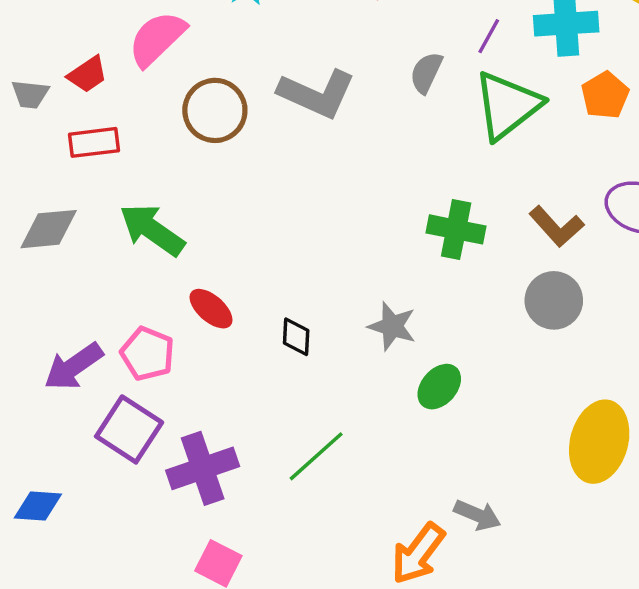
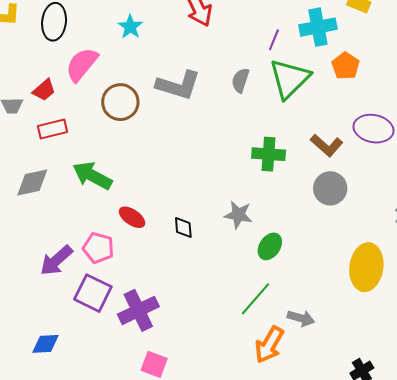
gray semicircle: (426, 73) -> (240, 80), moved
green line: (316, 456) -> (256, 299), moved

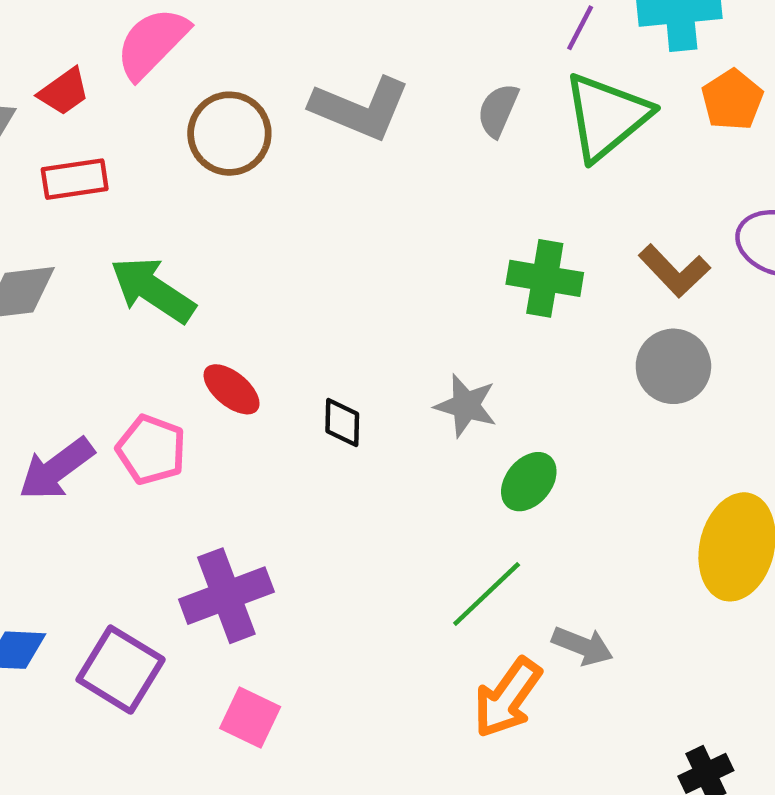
purple square: (93, 293) -> (121, 670), moved

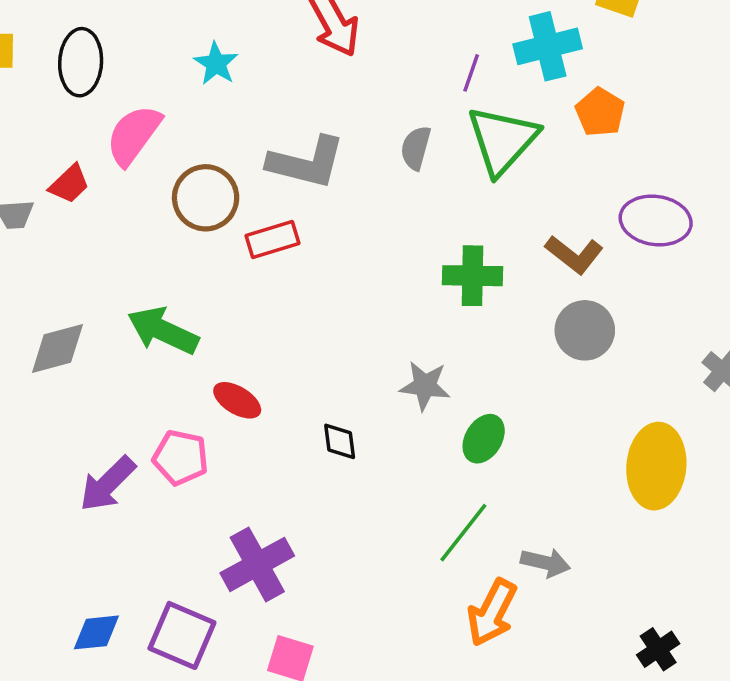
red rectangle: (75, 179) -> (272, 240), moved
black diamond: (342, 423) -> (340, 441), moved

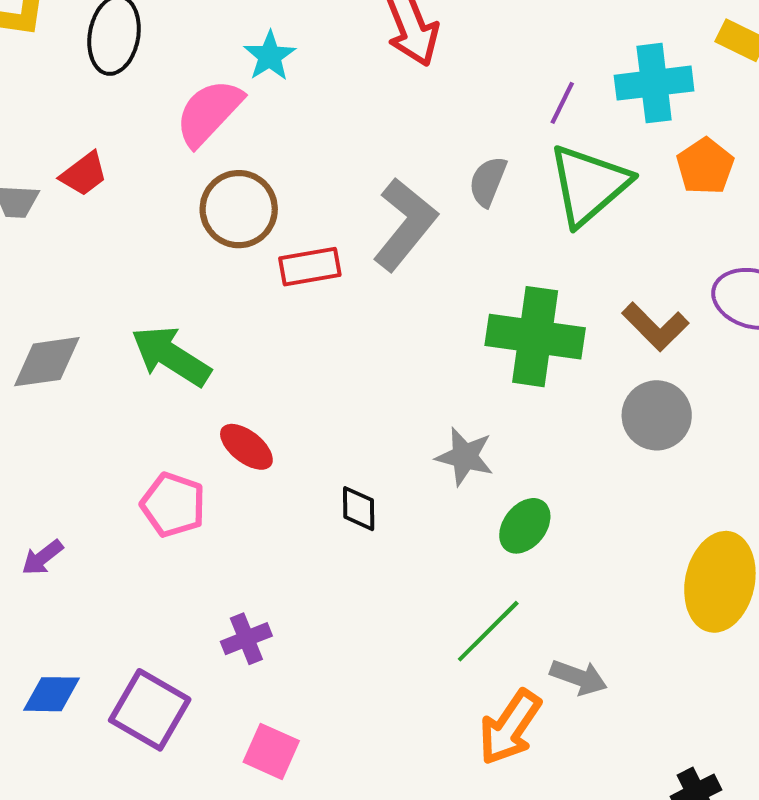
pink semicircle: (134, 135) -> (209, 113), moved
gray L-shape: (306, 162) -> (405, 224), moved, turned -72
green cross: (472, 276) -> (535, 337), size x1.4
purple arrow: (108, 484) -> (42, 557), moved, size x0.6
purple cross: (257, 564) -> (246, 639), size x0.6

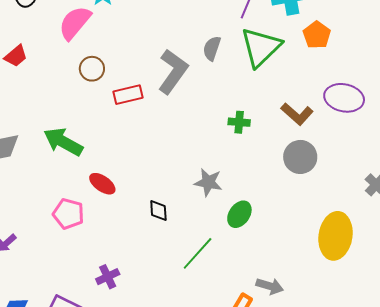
brown circle: (239, 209) -> (92, 69), size x0.7
green cross: (535, 337) -> (239, 122), size x0.5
green line: (488, 631) -> (198, 253), moved

